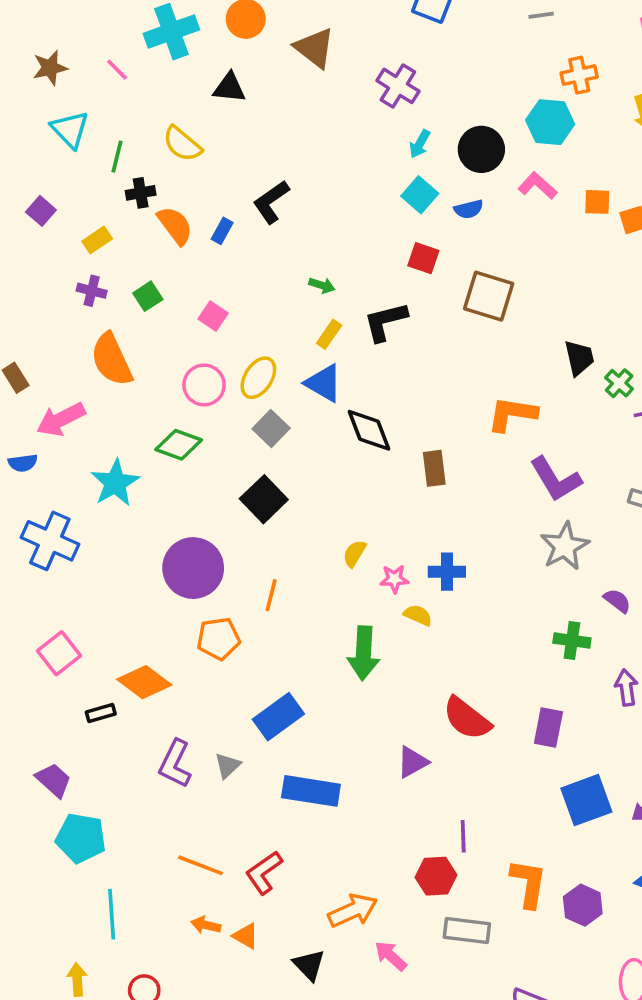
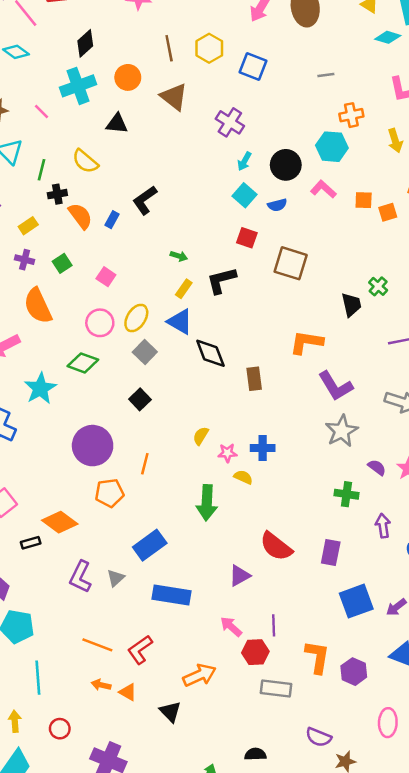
green cross: (619, 383) -> (378, 286), moved
black square: (264, 499) -> (140, 399), size x0.7
pink arrow: (391, 956) -> (231, 627), moved

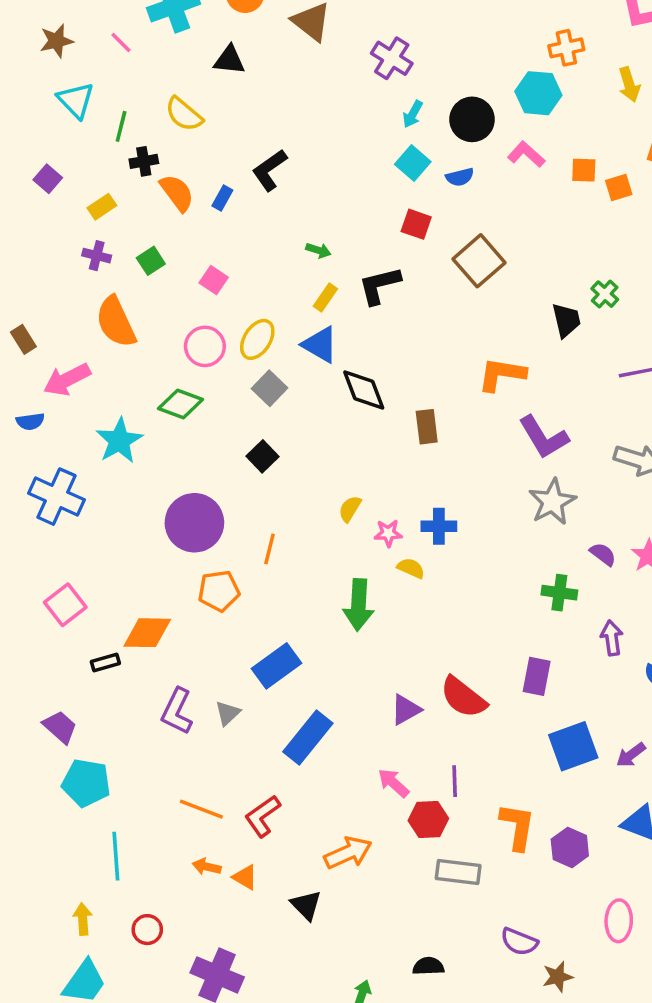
brown square: (291, 263) -> (479, 261), turned 32
orange diamond: (60, 522) -> (147, 633), turned -36
red semicircle: (276, 546) -> (463, 697), moved
blue rectangle: (172, 595) -> (308, 737), turned -60

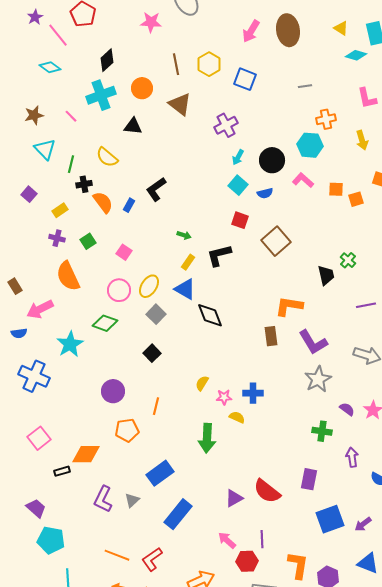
purple cross: (392, 58) -> (226, 125), turned 30
brown rectangle: (427, 427) -> (271, 336), moved
purple circle: (194, 523) -> (113, 391), size x0.7

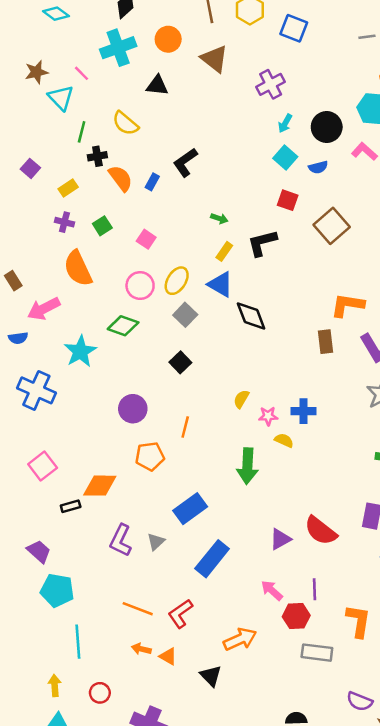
cyan triangle: (45, 149) -> (61, 98), moved

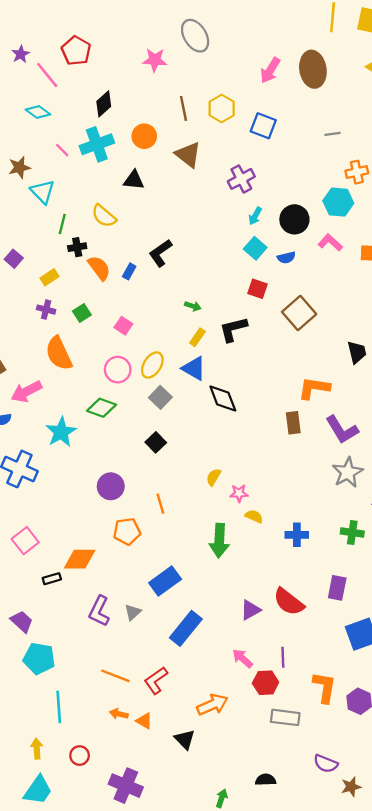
pink line: (82, 73) -> (62, 150), moved
blue cross: (303, 411) -> (297, 535), moved
orange line: (185, 427) -> (160, 504), turned -30

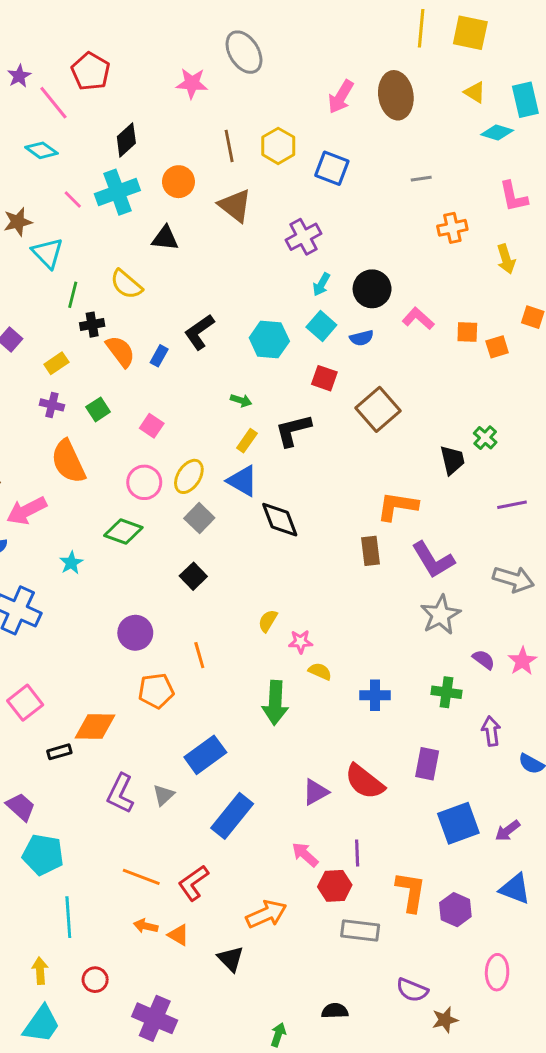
cyan hexagon: (338, 202) -> (269, 339), moved
cyan star: (61, 432) -> (71, 563), size x0.6

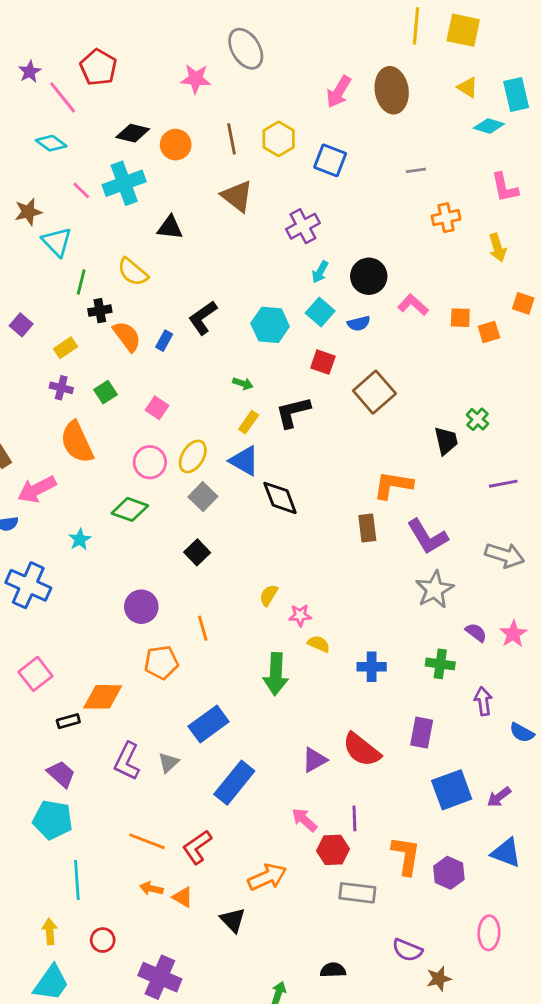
black diamond: (126, 140) -> (133, 133), turned 56
orange circle: (178, 182) -> (176, 145), moved
purple trapezoid: (21, 807) -> (61, 774), moved

